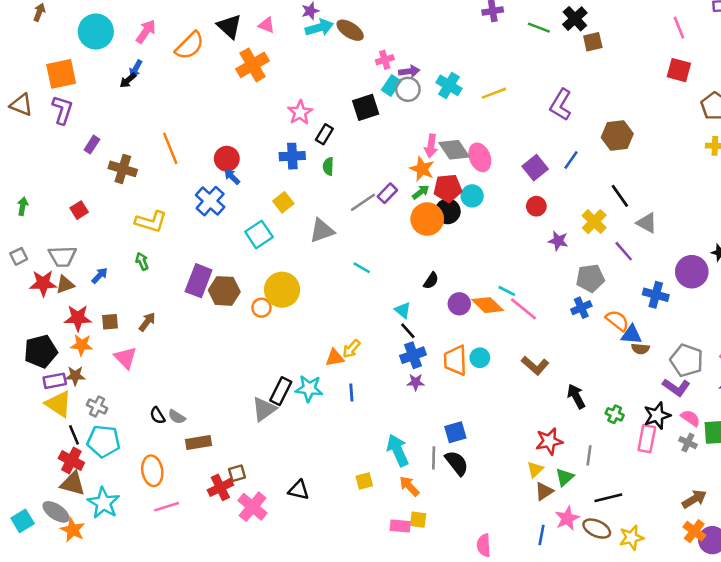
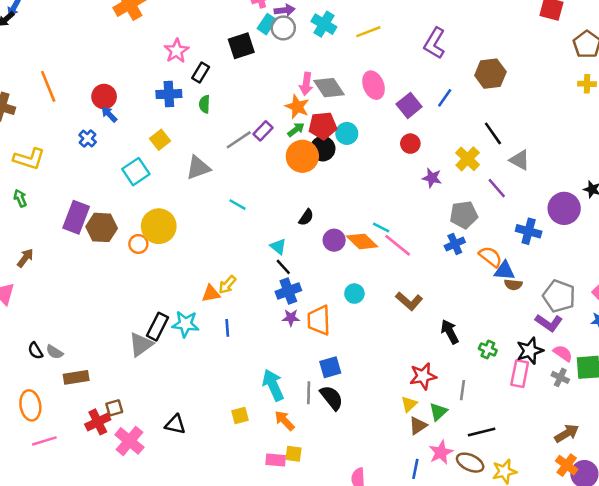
pink ellipse: (480, 157) -> (373, 85), moved
blue cross: (210, 201) -> (88, 138), size x0.6
orange trapezoid: (455, 360) -> (319, 320), moved

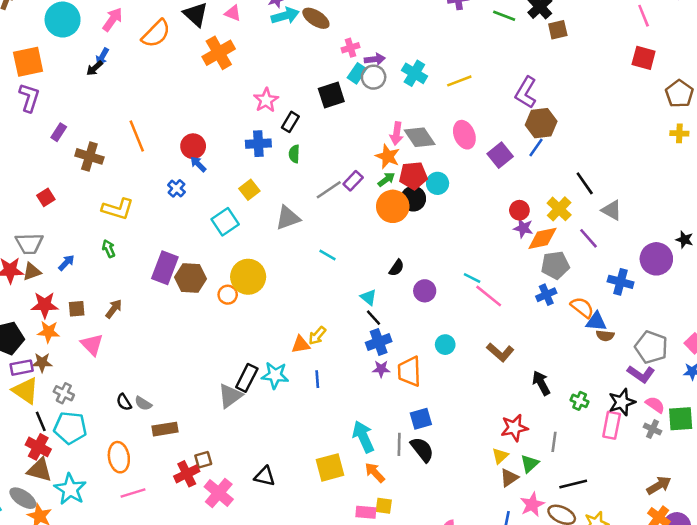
brown hexagon: (490, 74) -> (541, 123), moved
red circle: (410, 144) -> (519, 210), moved
orange diamond: (362, 241) -> (542, 238), moved, turned -56
yellow square: (240, 416) -> (330, 467), size x1.6

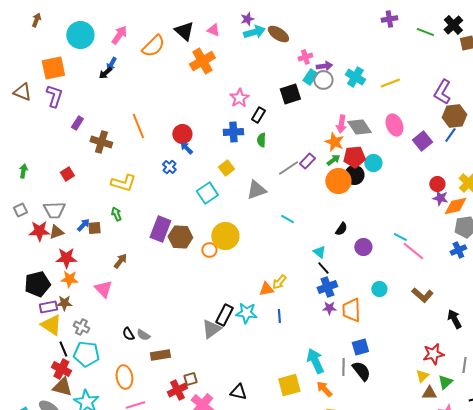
brown square: (77, 309) -> (94, 228), moved
brown triangle: (509, 478) -> (429, 393), turned 35

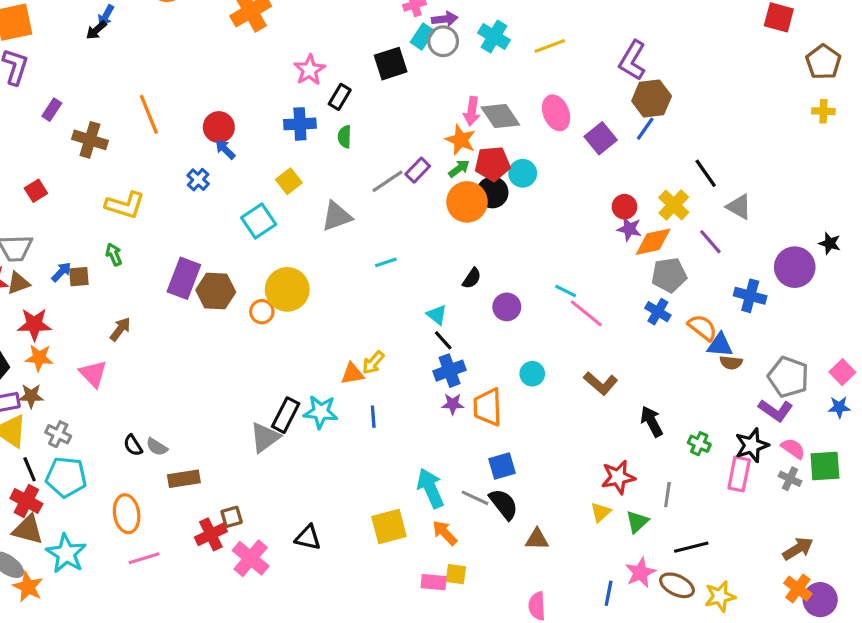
cyan line: (287, 219) -> (386, 262), turned -48
blue cross: (458, 250) -> (658, 312), turned -35
gray line: (343, 367) -> (475, 498), turned -66
brown triangle: (429, 393) -> (537, 539), moved

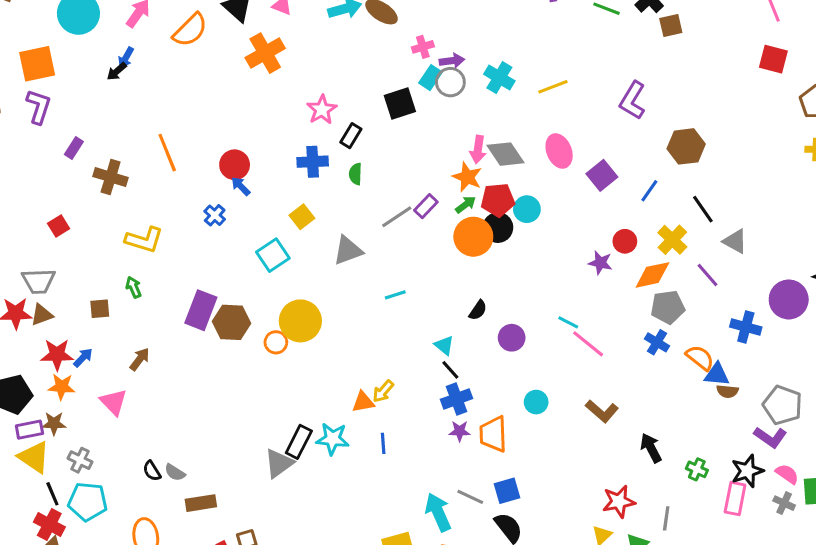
brown hexagon: (652, 99) -> (686, 146), moved
blue line: (645, 129) -> (649, 191), moved
purple star: (629, 229) -> (600, 263), moved
blue arrow: (61, 272) -> (83, 358), moved
gray line: (475, 498) -> (470, 497), moved

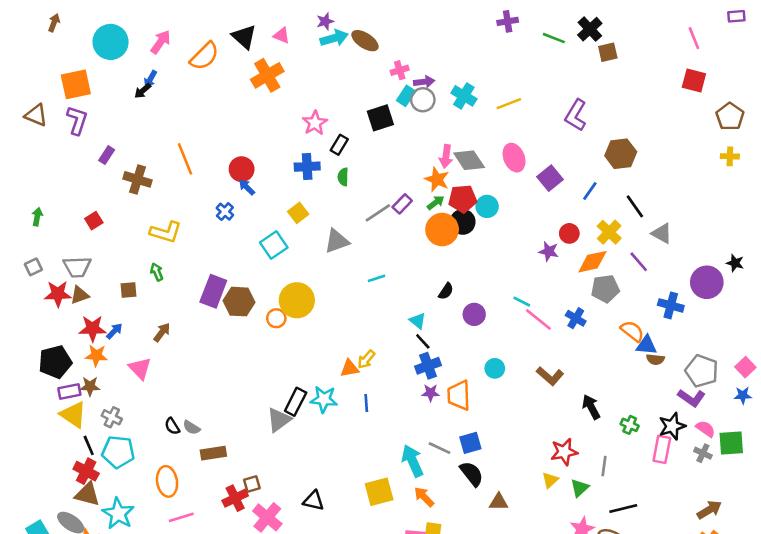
blue cross: (657, 342) -> (576, 318), moved

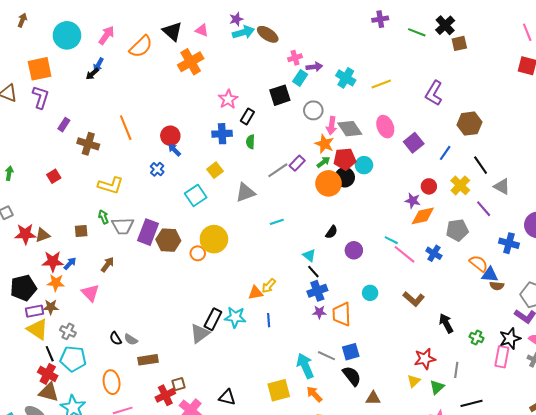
gray circle: (423, 100) -> (313, 110), moved
orange diamond: (592, 262) -> (423, 216), moved
gray trapezoid: (77, 267) -> (123, 226), moved

